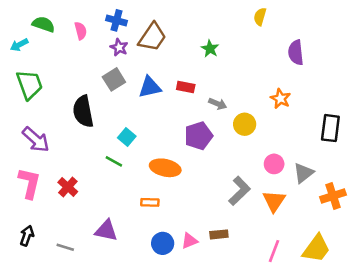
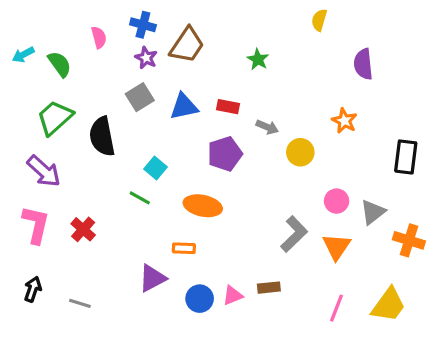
green semicircle: (43, 24) -> (60, 64), moved, turned 35
green trapezoid: (29, 85) -> (55, 118), moved, turned -112
purple pentagon: (198, 136) -> (225, 154), moved
orange cross: (333, 196) -> (409, 240), turned 35
purple triangle: (106, 231) -> (152, 278), moved, turned -40

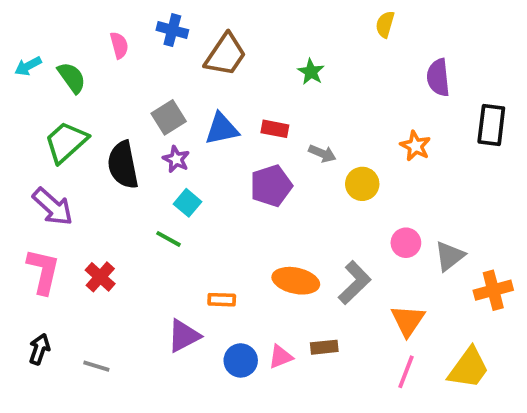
purple star: (146, 58) -> (176, 159), moved
black rectangle: (406, 157) -> (491, 125), moved
orange ellipse: (203, 206) -> (296, 281), moved
orange cross: (409, 240) -> (493, 290), turned -32
orange triangle: (337, 247) -> (408, 321), moved

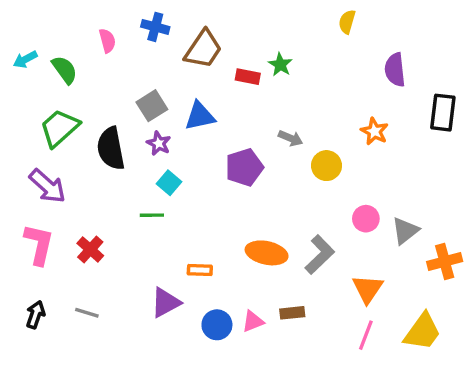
red rectangle: (275, 129) -> (248, 77), moved
green line: (169, 239) -> (152, 215), turned -30
gray line: (96, 366) -> (87, 313), moved

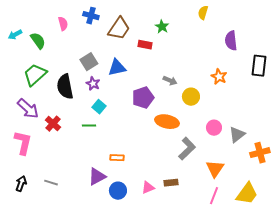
green star: (280, 65) -> (162, 27), moved
red cross: (90, 249) -> (53, 124), moved
orange ellipse: (267, 253) -> (167, 122), moved
blue circle: (217, 325) -> (118, 191), moved

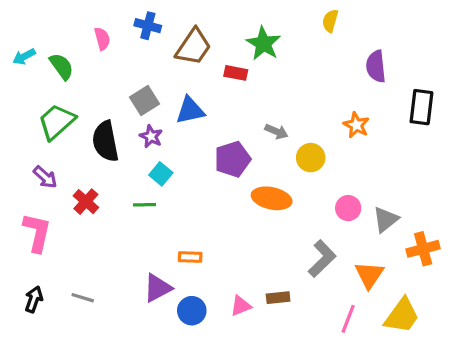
green star: (162, 27) -> (263, 44), size x1.5
purple arrow: (28, 109) -> (45, 177), size x0.7
gray L-shape: (187, 149) -> (322, 259), moved
orange triangle: (215, 169) -> (369, 275), moved

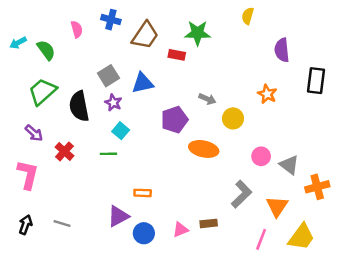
green star: (263, 44) -> (198, 33), turned -30
gray triangle: (386, 219) -> (289, 165), turned -45

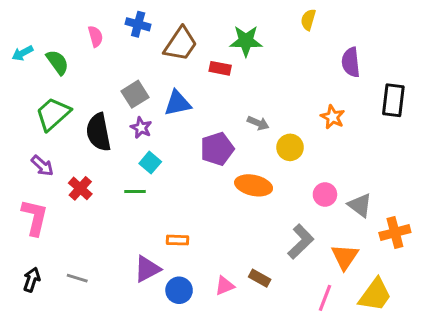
brown rectangle: (209, 223) -> (260, 278), turned 35

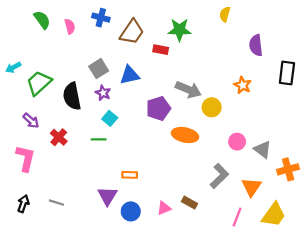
cyan arrow: (23, 53) -> (13, 67), moved
green semicircle: (57, 62) -> (42, 20), moved
gray arrow: (258, 123) -> (188, 90), size x1.6
purple triangle: (147, 269) -> (107, 196), turned -30

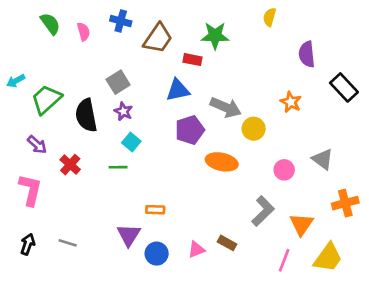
black rectangle: (287, 73) -> (344, 87), turned -50
blue triangle: (130, 75) -> (178, 90), moved
gray triangle: (263, 149) -> (323, 159), moved

